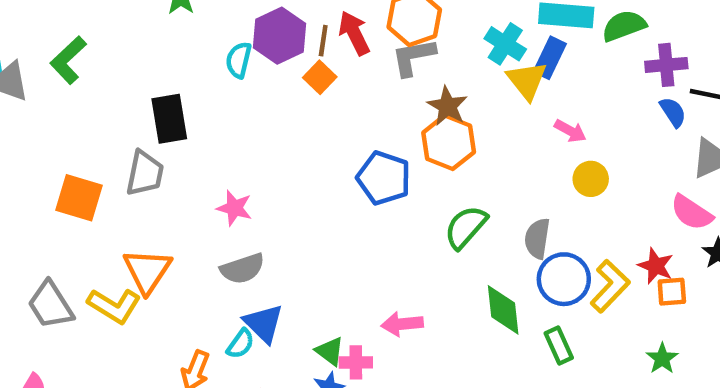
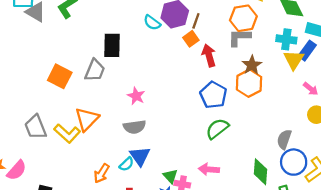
red arrow: (354, 33) -> (209, 55), moved
cyan cross: (505, 44) -> (286, 39), turned -36
cyan semicircle: (239, 60) -> (152, 23), turned -78
green semicircle: (466, 227) -> (217, 129), moved

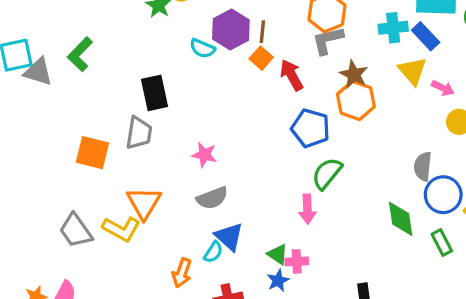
blue rectangle: (307, 51) -> (426, 36), turned -66
yellow triangle: (294, 60) -> (412, 71), moved
pink arrow: (209, 169) -> (307, 209), moved, turned -84

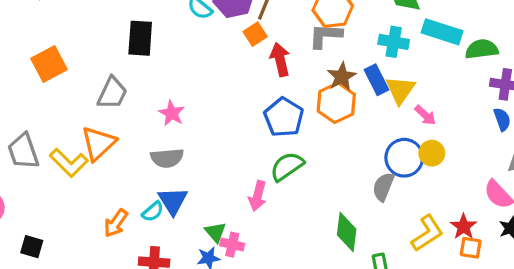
blue rectangle: (426, 36) -> (376, 80), moved
gray trapezoid: (139, 133) -> (112, 93), moved
orange square: (92, 153) -> (49, 64), moved, turned 32
blue circle: (443, 195) -> (404, 158), moved

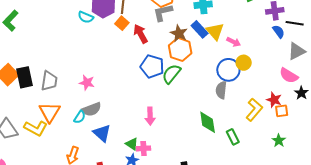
black rectangle: (140, 38) -> (24, 77), moved
green semicircle: (287, 166) -> (171, 74), moved
cyan semicircle: (153, 212) -> (80, 117), moved

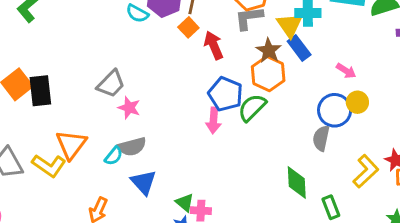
yellow triangle: (215, 31) -> (290, 25), moved
gray trapezoid: (49, 81) -> (111, 84), moved, turned 30
pink arrow: (150, 116) -> (214, 120), moved

